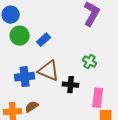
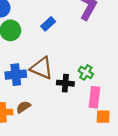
blue rectangle: (44, 40) -> (48, 24), moved
green cross: (90, 62) -> (86, 72), moved

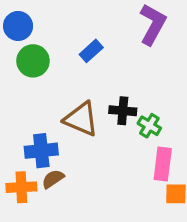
blue cross: (16, 75) -> (41, 151), moved
black cross: (65, 83) -> (123, 111), moved

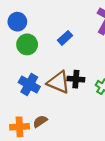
black cross: (123, 111) -> (76, 79), moved
blue cross: (41, 151) -> (29, 85), moved, turned 36

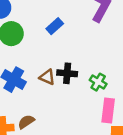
brown triangle: (59, 82) -> (47, 77), size x0.6

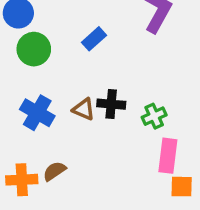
green cross: (98, 82) -> (154, 116), turned 35

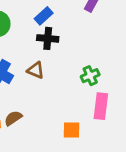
black cross: (111, 104) -> (48, 38), moved
orange square: (182, 187) -> (72, 130), moved

